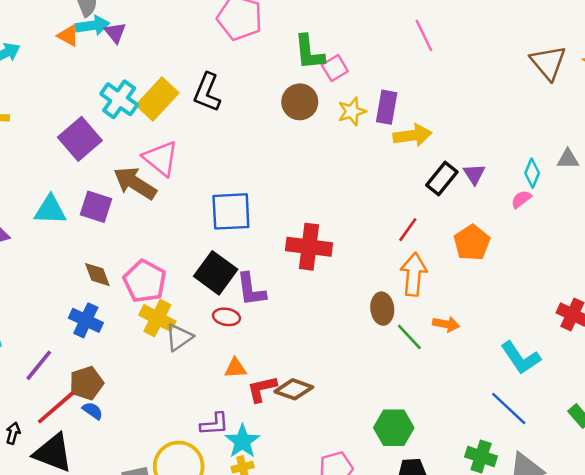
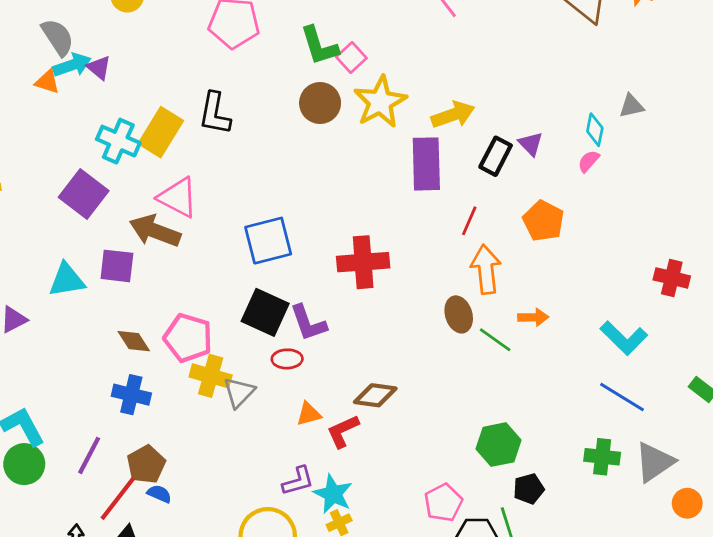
purple rectangle: (387, 107) -> (426, 164), moved, size x1.4
yellow star: (352, 111) -> (380, 102), size x1.6
brown diamond: (294, 389) -> (375, 395), moved

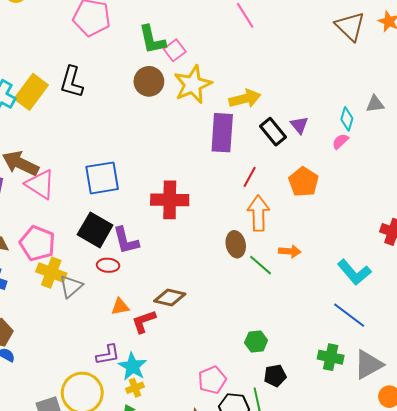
black rectangle: (496, 156) -> (273, 132), turned -72
pink triangle: (178, 197) -> (40, 184), moved
green hexagon: (498, 445) -> (256, 341), size x0.7

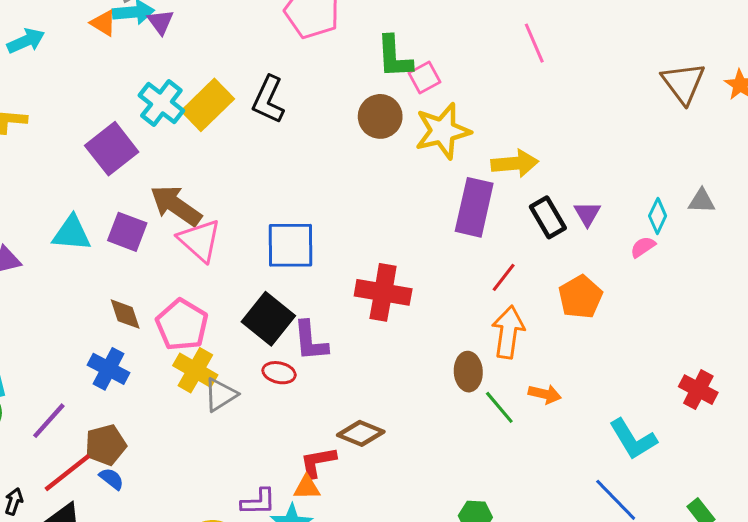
orange triangle: (120, 307) -> (307, 488), moved

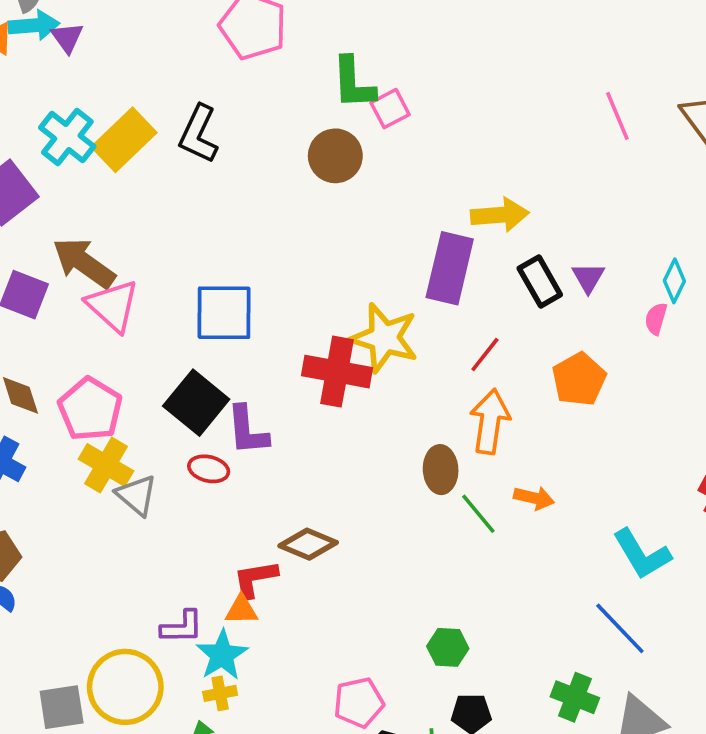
pink line: (534, 43) -> (617, 116), moved
yellow star: (443, 131) -> (384, 338), moved, turned 30
pink semicircle: (643, 247) -> (656, 319), turned -40
gray triangle: (221, 395) -> (137, 495), turned -48

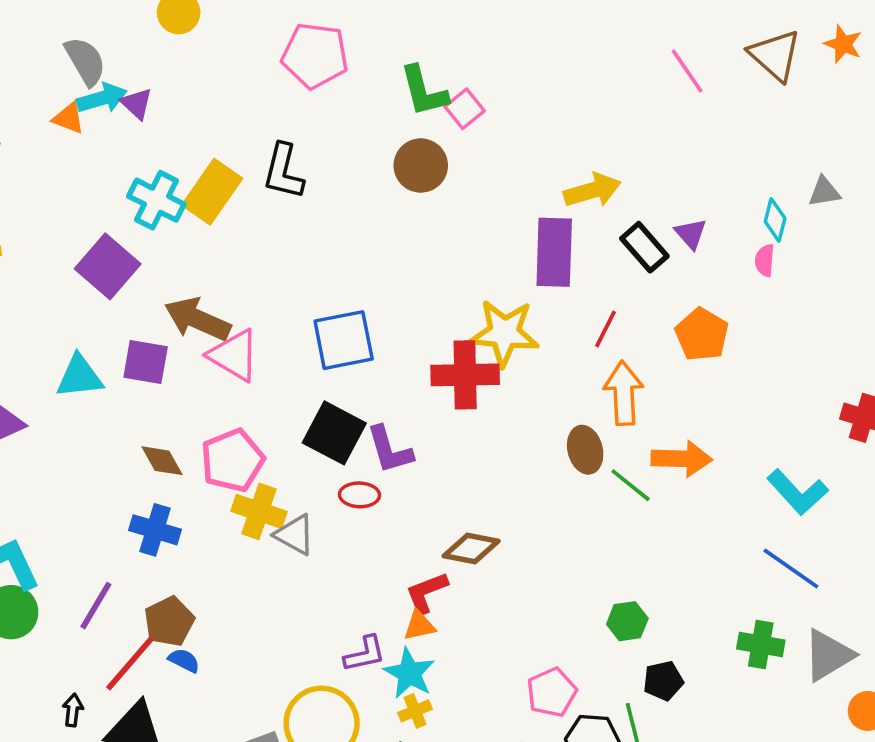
pink pentagon: (90, 409) -> (233, 460), turned 30
orange arrow: (534, 498) -> (682, 459), size x1.5

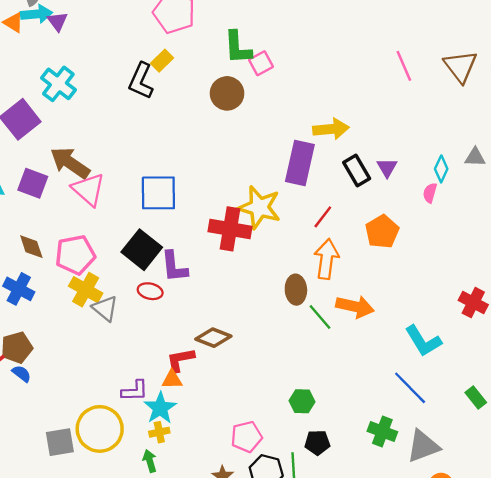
yellow rectangle: (212, 192) -> (162, 61), moved, size x0.6

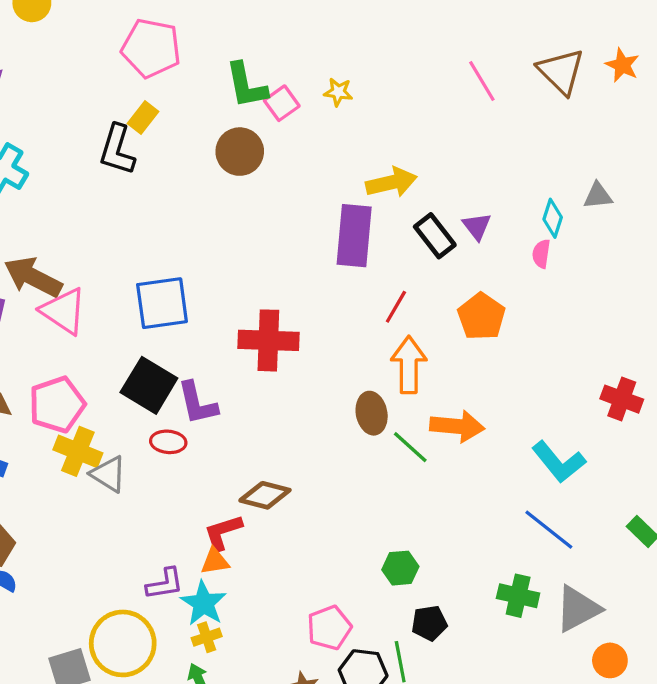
yellow star: (259, 207) -> (338, 92), moved, size x0.5

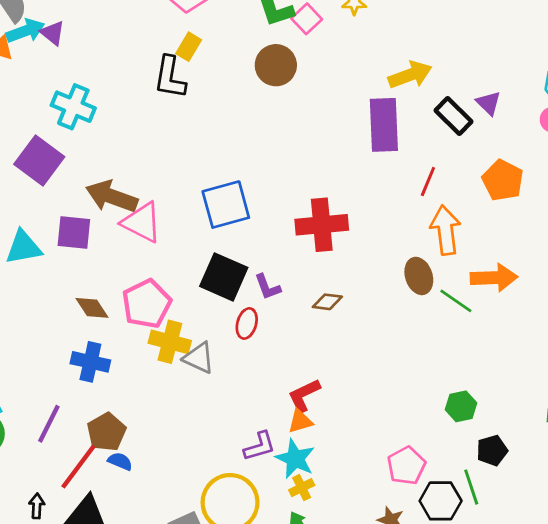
purple L-shape: (197, 403) -> (267, 287), size x0.7
red ellipse: (168, 442) -> (247, 323), turned -72
brown diamond: (265, 495) -> (327, 302), moved, size x0.7

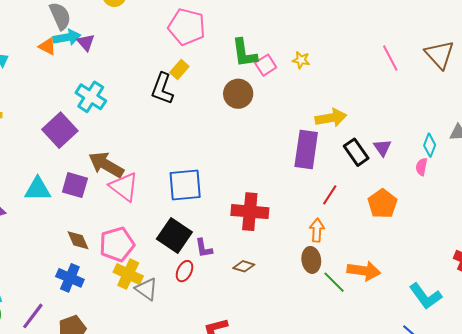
orange arrow: (445, 230) -> (317, 230), moved, size x0.7

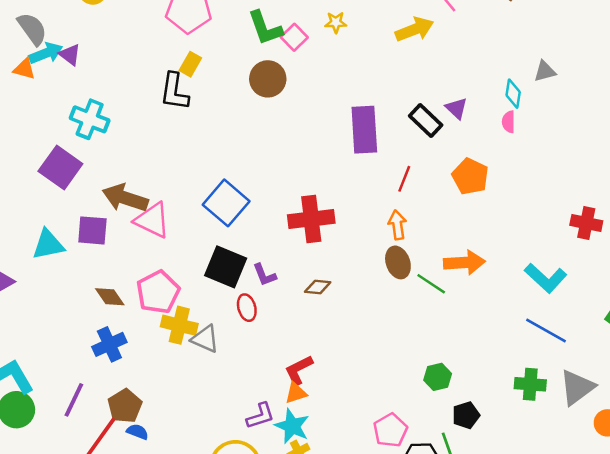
yellow arrow: (331, 118) -> (415, 29), moved
blue square: (185, 185) -> (226, 203), turned -33
red ellipse: (184, 271) -> (247, 308), turned -30
blue cross: (70, 278) -> (109, 344), turned -36

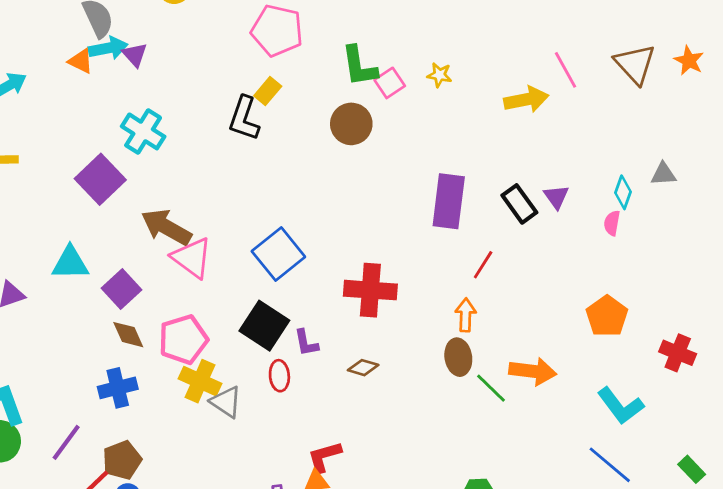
orange pentagon: (470, 176) -> (607, 316), moved
purple square: (92, 230) -> (122, 289), moved, turned 32

